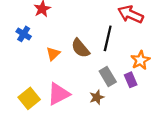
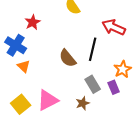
blue cross: (24, 34) -> (16, 45), size x1.5
orange triangle: (53, 54) -> (24, 66), moved, turned -32

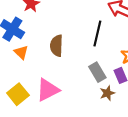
brown semicircle: (68, 58) -> (57, 46), moved, turned 42
brown star: (83, 103) -> (107, 93), moved

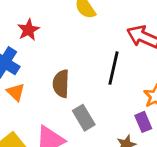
gray rectangle: (97, 72) -> (84, 118), moved

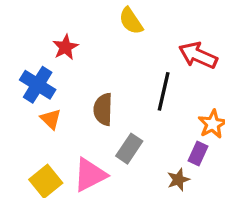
gray rectangle: (84, 118) -> (129, 149), turned 65
purple rectangle: (143, 122) -> (198, 153), turned 48

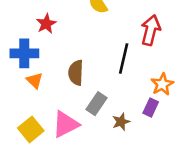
red arrow: (198, 55) -> (151, 30), turned 80
blue cross: (38, 85) -> (24, 53), turned -32
brown star: (178, 180) -> (121, 122), moved

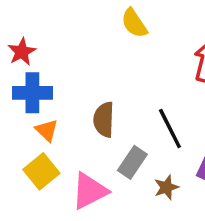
red star: (46, 24) -> (22, 52), moved
black line: (124, 59) -> (170, 128), moved, turned -40
yellow square: (31, 129) -> (41, 171), moved

